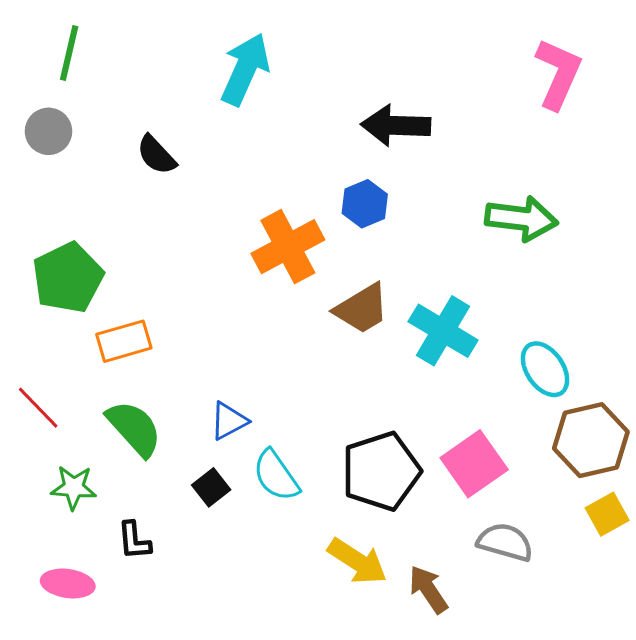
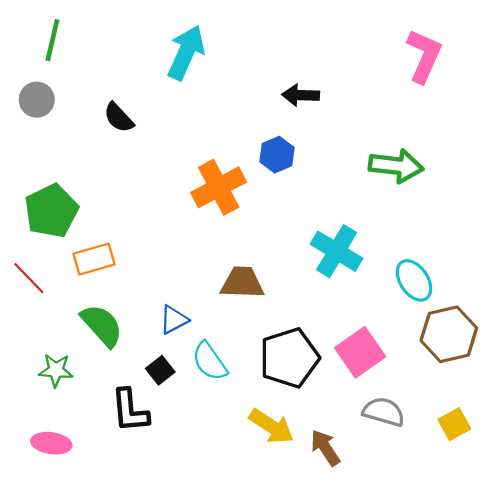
black arrow: (396, 125) -> (301, 95), size x0.7
brown trapezoid: (362, 309) -> (242, 283), moved, turned -147
red line: (38, 408) -> (29, 278), moved
yellow square: (607, 514) -> (454, 424), moved
black L-shape: (134, 541) -> (130, 411), moved, size x1.5

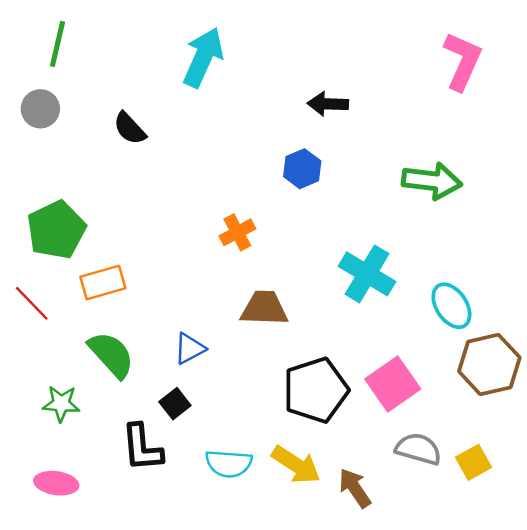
orange cross: (219, 187) -> (237, 232), moved, size x0.6
cyan semicircle: (210, 361) -> (229, 464), moved, turned -51
yellow square: (454, 424) -> (473, 462), moved

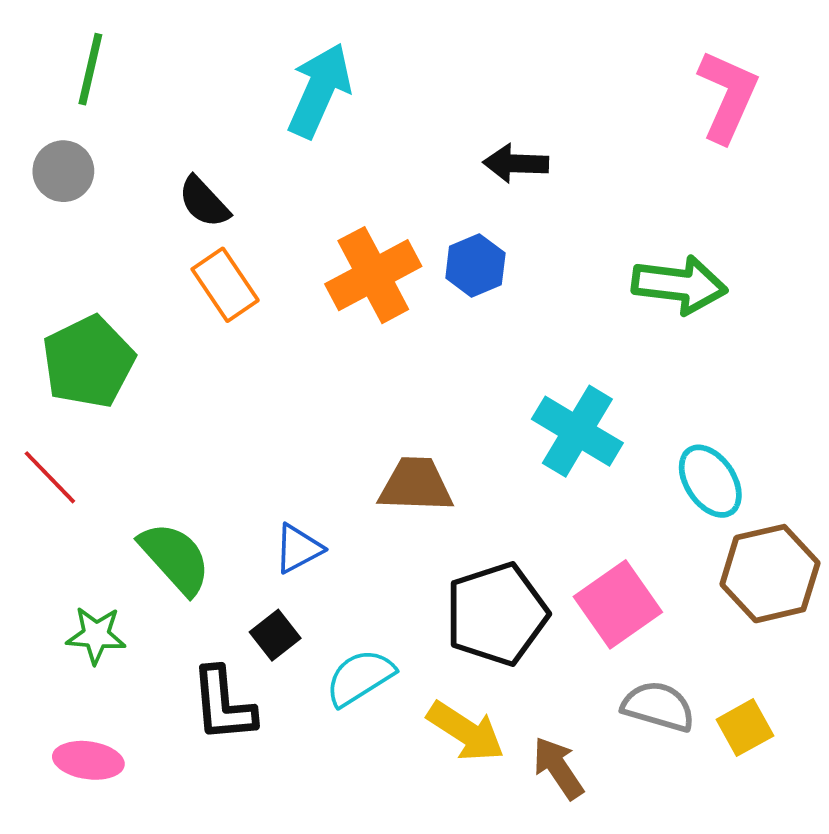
orange cross: (237, 232) -> (373, 275), moved, size x1.6
orange rectangle: (103, 283) -> (225, 285), moved, turned 72
cyan semicircle: (229, 464) -> (360, 678), moved, turned 144

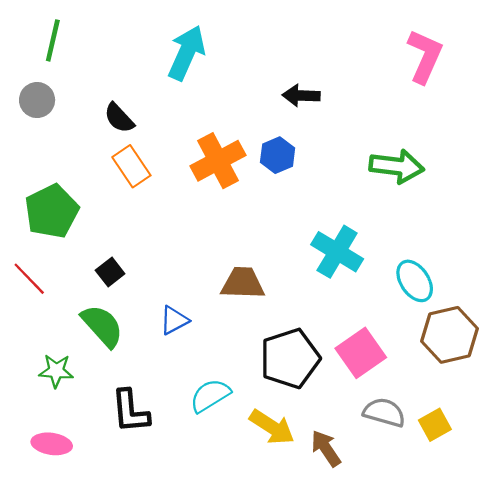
black square: (275, 635) -> (110, 272), moved

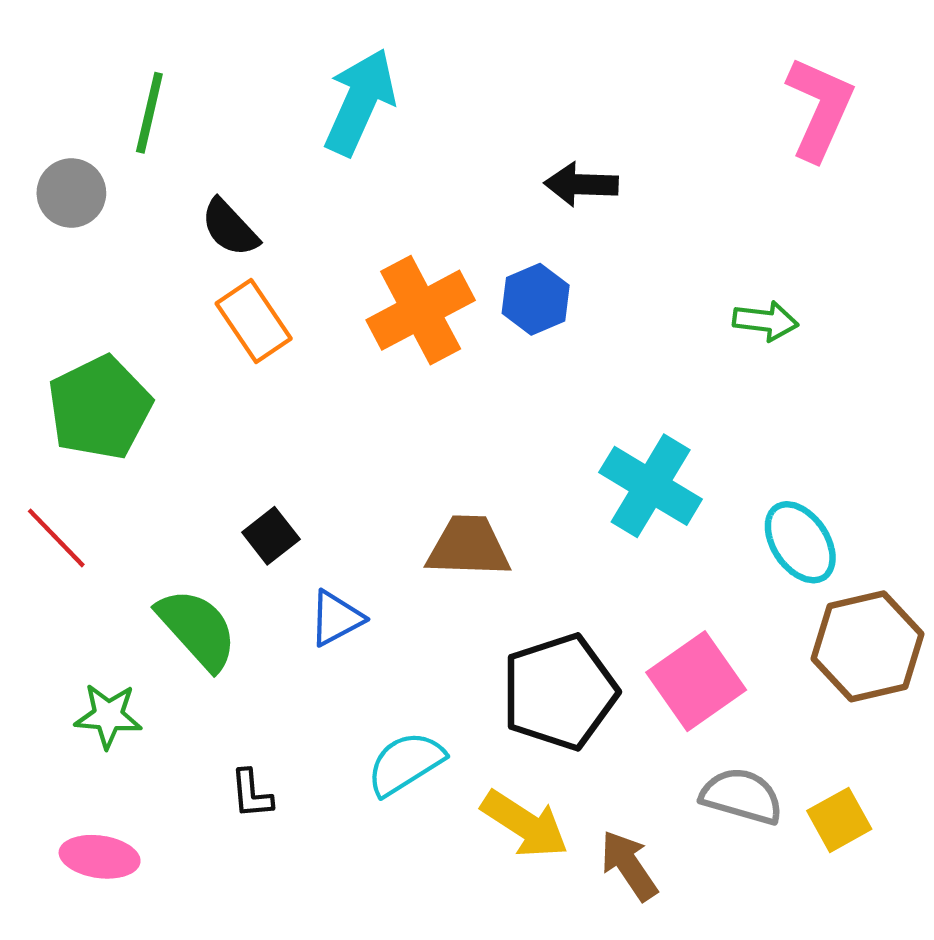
green line: (53, 40) -> (149, 113), moved
green arrow: (397, 166) -> (766, 321), size x0.6
black square: (110, 272) -> (271, 536), moved
black L-shape: (130, 411) -> (251, 794), size x0.6

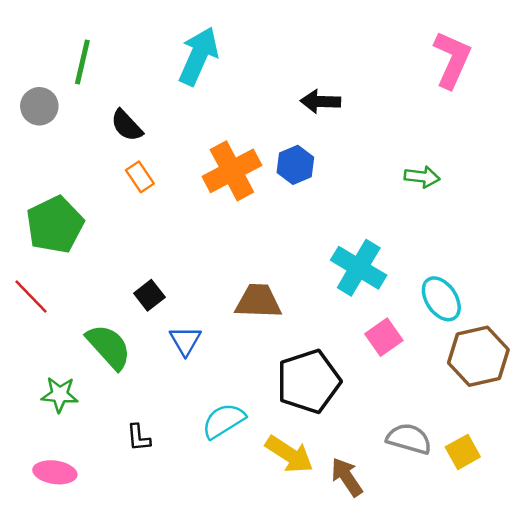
orange rectangle: (254, 321) -> (140, 177), size x0.7
blue triangle: (336, 618) -> (185, 341), turned -32
pink square: (696, 681) -> (384, 337), moved, size x0.7

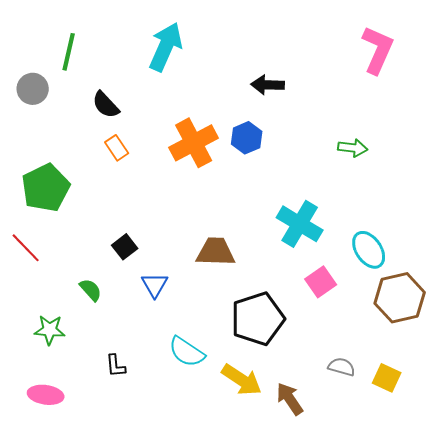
green semicircle: (109, 347) -> (91, 290), size x0.6
cyan semicircle: (224, 421) -> (187, 352), turned -114
gray semicircle: (409, 439) -> (342, 367), size x0.7
yellow square: (463, 452) -> (387, 378), turned -36

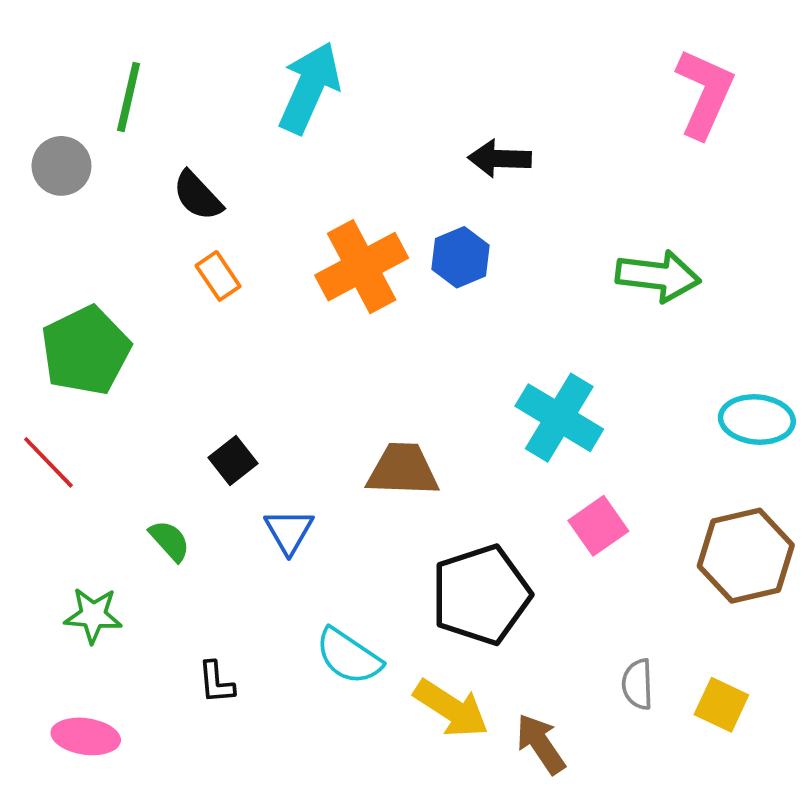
green arrow: (353, 148) -> (658, 276), size x1.5
cyan ellipse: (369, 250) -> (757, 419), moved, turned -51
gray semicircle: (342, 367) -> (638, 684), turned -108

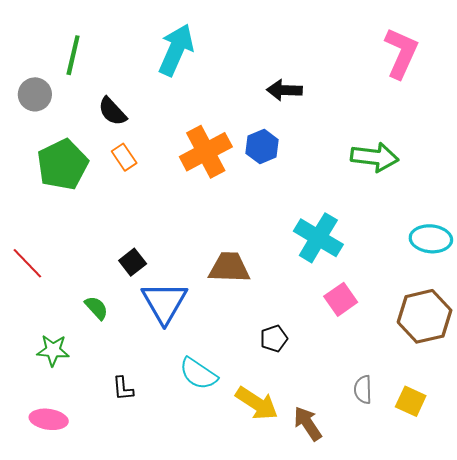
green pentagon: (86, 351) -> (62, 165), moved
blue triangle: (289, 531) -> (164, 303), size x1.6
black pentagon: (481, 595) -> (274, 339), size x0.5

